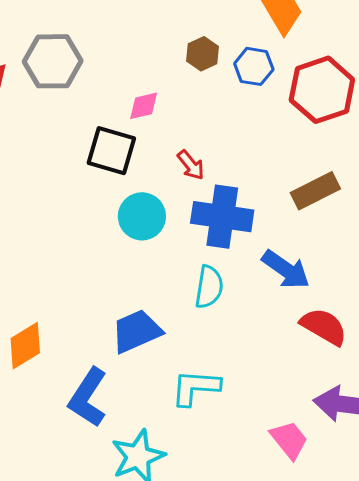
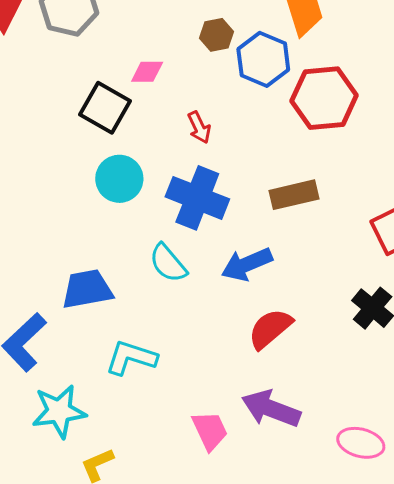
blue hexagon: (254, 66) -> (263, 59), size x1.4
red arrow: (191, 165) -> (199, 127), moved
blue arrow: (286, 270) -> (247, 264), turned 108
cyan semicircle: (209, 287) -> (168, 263), turned 117
red semicircle: (324, 327) -> (270, 329), turned -84

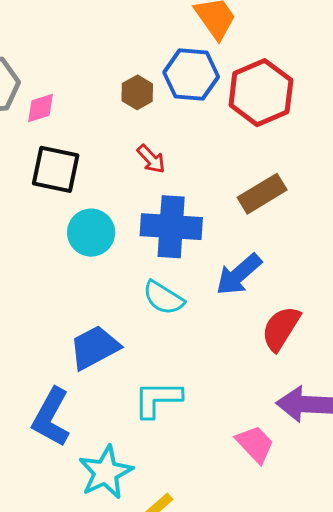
brown hexagon: (216, 35) -> (137, 92), moved
pink diamond: (147, 72) -> (41, 108), moved

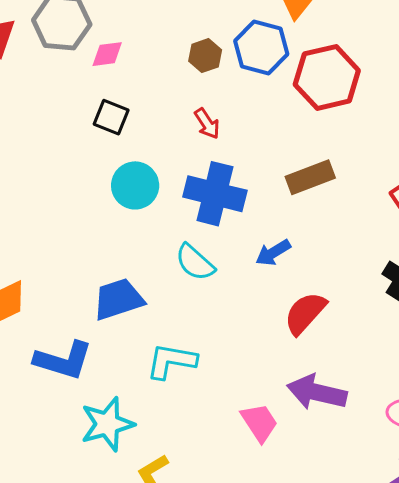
black square: (56, 169) -> (111, 117), size x0.7
blue arrow: (239, 274) -> (273, 253), size x0.7
blue L-shape: (51, 417) -> (63, 360), turned -112

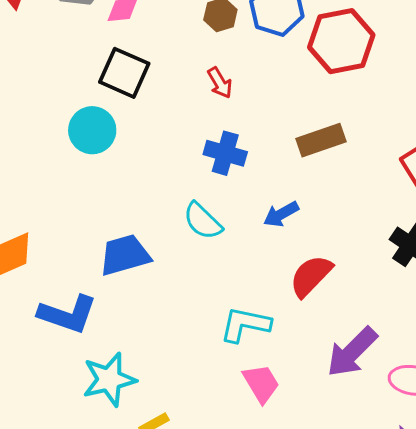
black square: (111, 117) -> (124, 73), size x1.4
cyan circle: (135, 185) -> (92, 130), moved
blue cross: (215, 194) -> (225, 153), size x0.7
cyan L-shape: (171, 361) -> (245, 324), moved
purple arrow: (317, 392) -> (352, 352), moved, turned -60

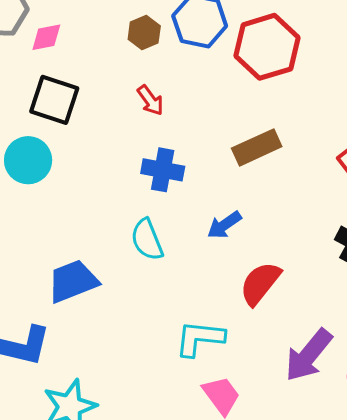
cyan semicircle: (203, 221) -> (147, 240), turned 30

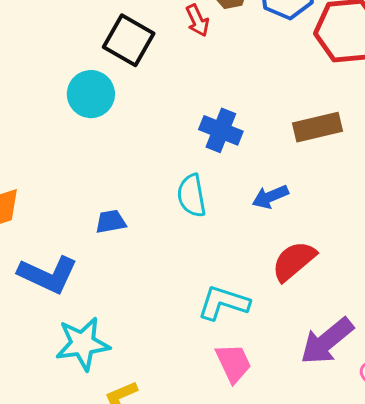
red arrow: (150, 100) -> (197, 20), moved
blue trapezoid: (73, 281) -> (111, 222), size x0.6

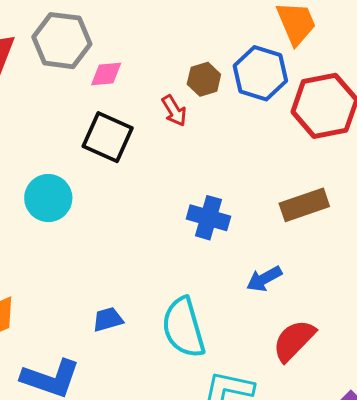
cyan circle: (91, 94) -> (48, 198), moved
cyan semicircle: (192, 196) -> (183, 328), moved, size x1.4

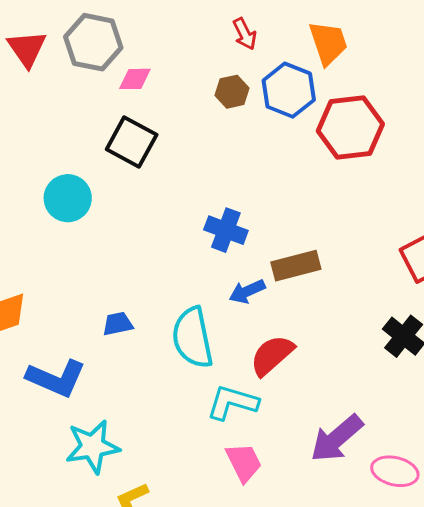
red arrow: (174, 111) -> (245, 34), moved
brown rectangle: (304, 205) -> (296, 266), moved
blue arrow: (264, 279) -> (247, 291), moved
red semicircle: (294, 340) -> (272, 355), moved

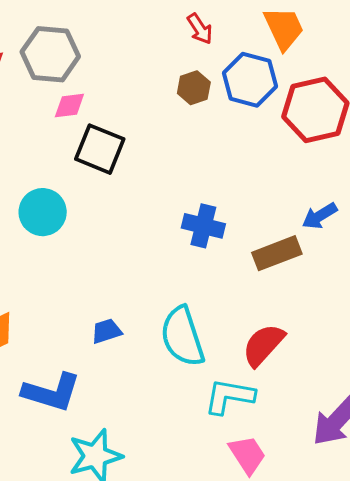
pink diamond: (135, 79) -> (69, 106), moved
blue arrow: (247, 291) -> (320, 216), moved

